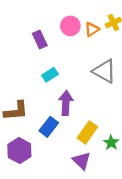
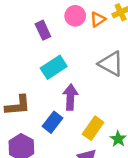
cyan rectangle: (50, 75) -> (54, 67), size x1.5

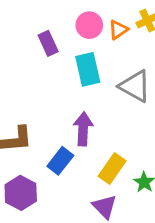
cyan rectangle: (54, 67) -> (88, 69), moved, turned -70

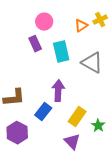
pink circle: (89, 25) -> (44, 22), moved
purple rectangle: (48, 43) -> (35, 44), moved

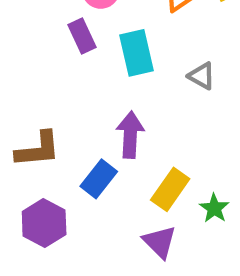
gray triangle: (92, 63) -> (202, 76), size x0.6

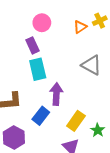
cyan rectangle: (137, 53) -> (38, 69), moved
gray triangle: (202, 76) -> (91, 65), size x1.5

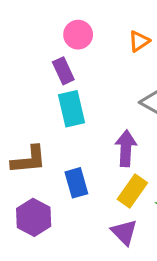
purple arrow: (56, 94) -> (126, 148), moved
blue rectangle: (41, 116) -> (76, 183), turned -54

